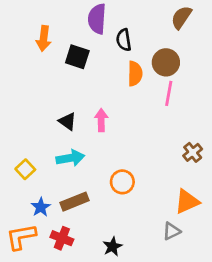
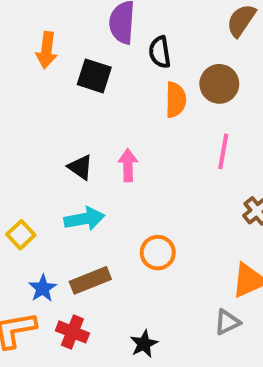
pink line: (169, 93) -> (223, 151), moved

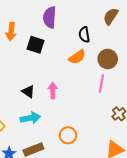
black semicircle: (160, 52) -> (84, 35), moved
brown circle: (219, 84) -> (108, 59), moved
orange semicircle: (176, 100) -> (77, 57), turned 54

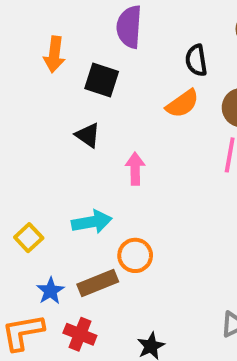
black triangle: (28, 92) -> (88, 135), moved
orange circle: (68, 135) -> (135, 255), moved

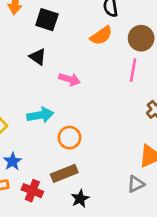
pink arrow: (135, 169) -> (69, 79), turned 108
brown rectangle: (98, 283) -> (64, 173), moved

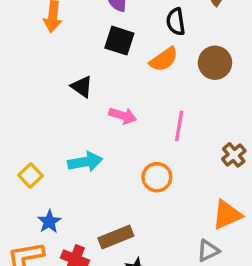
black square: (47, 20) -> (119, 41), moved
pink line: (133, 70) -> (179, 126), moved
orange circle: (69, 138) -> (157, 177), moved

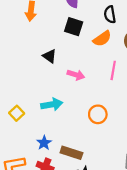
pink line: (179, 126) -> (113, 70), moved
blue star: (49, 222) -> (44, 143), moved
brown rectangle: (116, 237) -> (71, 153), turned 40

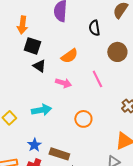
black square: (74, 27) -> (32, 46), moved
orange semicircle: (102, 39) -> (69, 56), moved
pink line: (113, 70) -> (97, 79), turned -36

